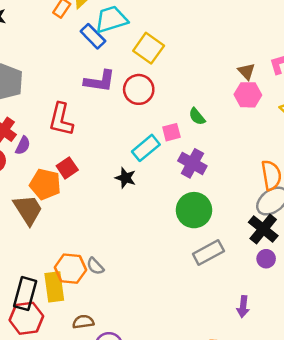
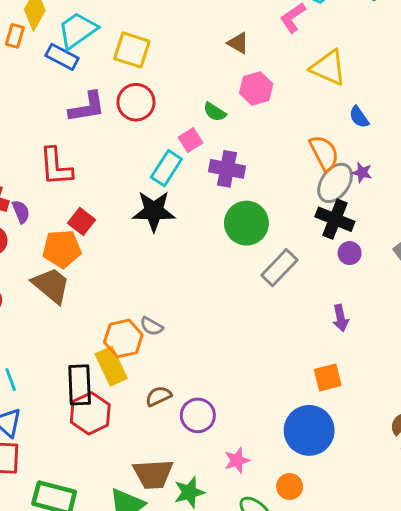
brown triangle: (246, 71) -> (238, 43), moved
pink hexagon: (248, 95) -> (256, 89), moved
purple semicircle: (23, 145) -> (21, 212), turned -30
black star: (126, 178) -> (154, 211), size x1.6

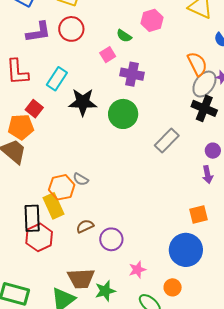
cyan rectangle: (166, 168) -> (57, 79), moved
green circle: (246, 223) -> (123, 114), moved
purple circle: (350, 253) -> (213, 151), moved

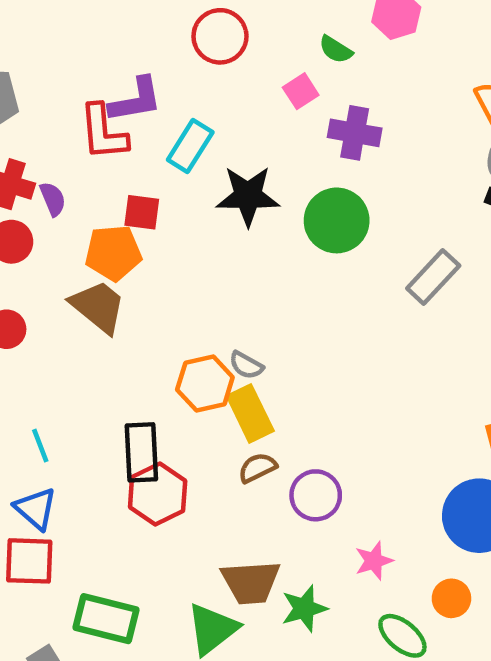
purple L-shape: (38, 32) -> (136, 100), moved
red square: (34, 109) -> (142, 212), turned -30
yellow rectangle: (53, 206) -> (250, 413), moved

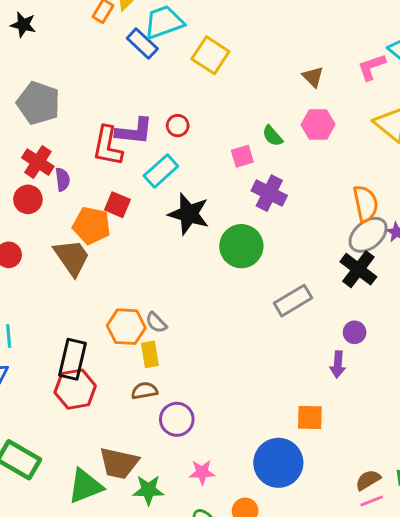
red circle: (220, 36) -> (178, 126), moved, size x0.6
yellow rectangle: (250, 413) -> (150, 354), size x0.7

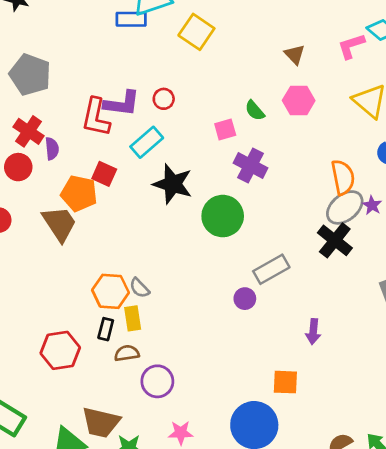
blue rectangle: (142, 43) -> (131, 19), turned -44
purple circle: (355, 332) -> (245, 299), moved
black rectangle: (73, 359) -> (106, 329), moved, size x0.6

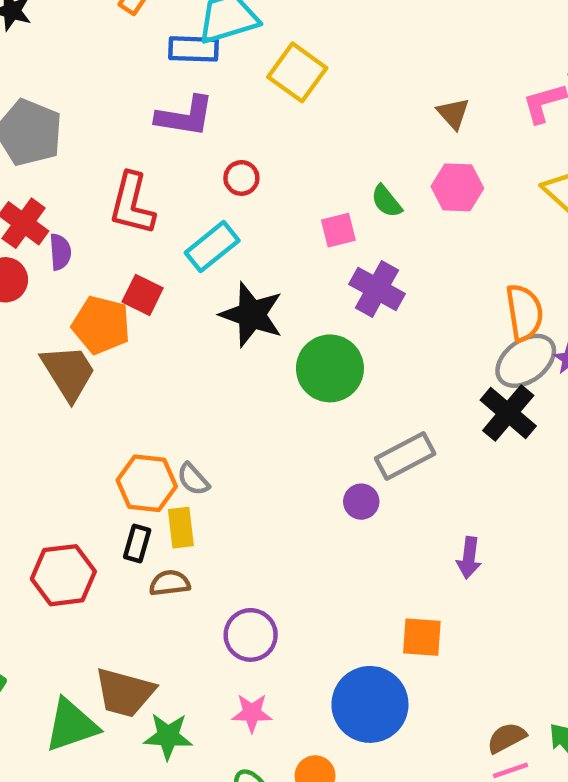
purple L-shape: (122, 103) -> (185, 116), moved
purple circle: (157, 381) -> (251, 635), moved

